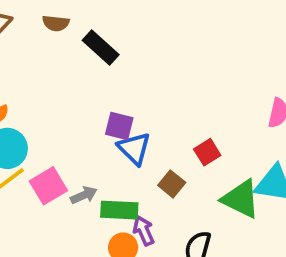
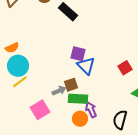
brown square: (172, 184) -> (71, 85), moved, turned 32
pink square: (48, 186) -> (40, 110), moved

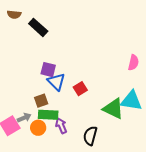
red square: (125, 68) -> (80, 89), moved
gray arrow: (59, 91) -> (24, 118), moved
orange circle: (80, 119) -> (38, 128), moved

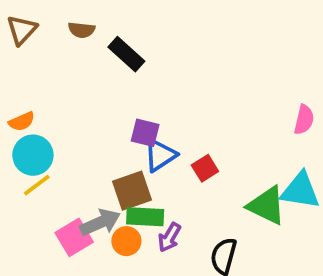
blue triangle: (56, 82) -> (160, 155), turned 42
brown square: (41, 101) -> (132, 191), size x1.5
gray arrow: (24, 118) -> (100, 222), size x1.5
purple arrow: (61, 126) -> (169, 237), turned -126

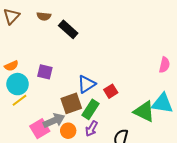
purple square: (145, 133) -> (45, 72), moved
green rectangle: (145, 217) -> (90, 109), moved, turned -60

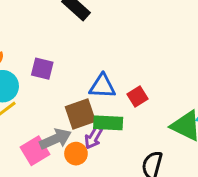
blue triangle: (86, 84) -> (102, 86), turned 36
green rectangle: (90, 109) -> (108, 123), turned 60
purple arrow: (91, 129) -> (94, 137), moved

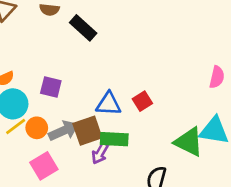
red square: (138, 96) -> (142, 101), moved
gray arrow: (55, 139) -> (63, 131), moved
orange circle: (76, 154) -> (37, 128), moved

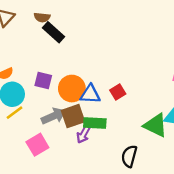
black rectangle: (83, 28) -> (54, 32), moved
orange circle: (37, 128) -> (72, 89), moved, size x1.5

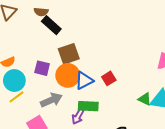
blue triangle: (90, 94) -> (84, 81), turned -30
brown square: (73, 116) -> (69, 54), moved
green triangle: (156, 125) -> (145, 99), moved, size x0.6

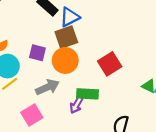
red square: (109, 78) -> (110, 64), size x1.5
blue triangle: (84, 81) -> (70, 17), moved

